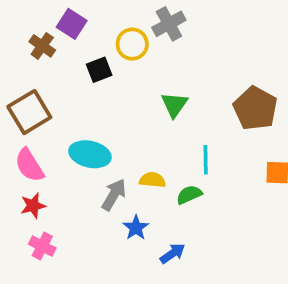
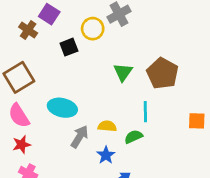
brown pentagon: (255, 108) -> (162, 73), moved
blue star: (136, 228) -> (106, 155), moved

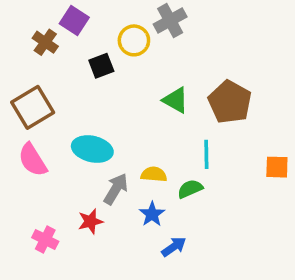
green triangle: (123, 72) -> (176, 100), turned -36
red star: (22, 145) -> (90, 221), moved

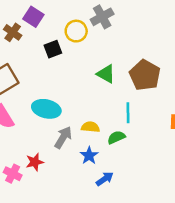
red star: (90, 221) -> (35, 162), moved

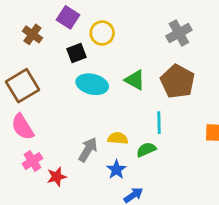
purple square: (33, 17) -> (68, 17), moved
gray cross: (102, 17) -> (179, 33), moved
cyan ellipse: (46, 109) -> (92, 84), moved
pink cross: (13, 174) -> (32, 161), moved, turned 30

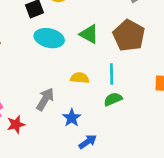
yellow semicircle: (118, 138) -> (80, 78), moved
green semicircle: (146, 150) -> (113, 99), moved

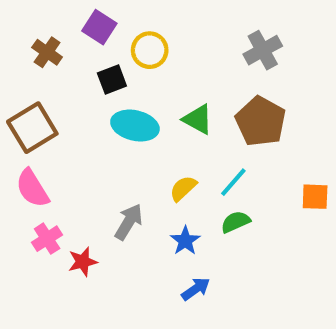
cyan line: (112, 74) -> (233, 182), turned 42
yellow semicircle: (80, 78) -> (183, 188), turned -48
blue star: (72, 118) -> (185, 241), moved

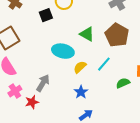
cyan ellipse: (135, 126) -> (63, 51), moved
gray arrow: (129, 222) -> (43, 83), moved
green semicircle: (235, 222) -> (123, 83), moved

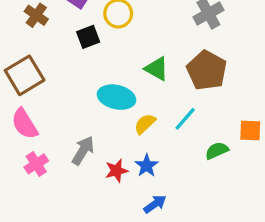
red star: (32, 102) -> (117, 171), moved

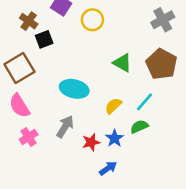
black square: (88, 37) -> (44, 39), moved
cyan ellipse: (117, 97) -> (74, 89), moved
green semicircle: (217, 151) -> (139, 127), moved
blue arrow: (155, 204) -> (108, 168), moved

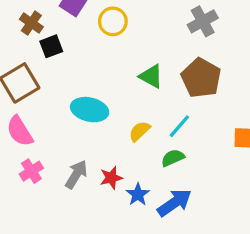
gray arrow: (65, 127) -> (76, 174), moved
blue star: (115, 138) -> (138, 194), moved
blue arrow: (108, 168) -> (174, 203), moved, size x1.5

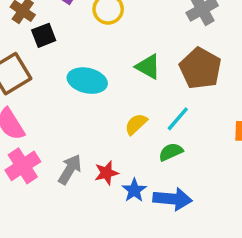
cyan ellipse: (90, 110) -> (87, 81), moved
pink cross: (31, 171) -> (23, 166), size x1.4
blue arrow: (174, 203) -> (173, 199), turned 40

